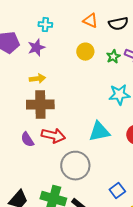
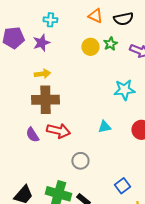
green star: (113, 57) -> (110, 44), moved
cyan triangle: (99, 132) -> (104, 127), size x0.6
gray circle: (75, 166) -> (80, 161), size x0.6

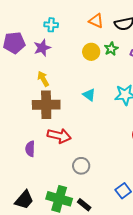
yellow arrow: (42, 74) -> (43, 79), turned -112
cyan triangle: (104, 127) -> (89, 95), moved, turned 48
purple semicircle: (32, 135) -> (30, 149), moved, turned 35

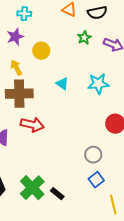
yellow circle: (91, 52) -> (41, 51), moved
gray circle: (81, 166) -> (93, 155), moved
green cross: (59, 199) -> (32, 188), turned 30

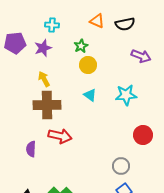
green star: (84, 38) -> (81, 46), moved
yellow circle: (41, 51) -> (88, 65), moved

